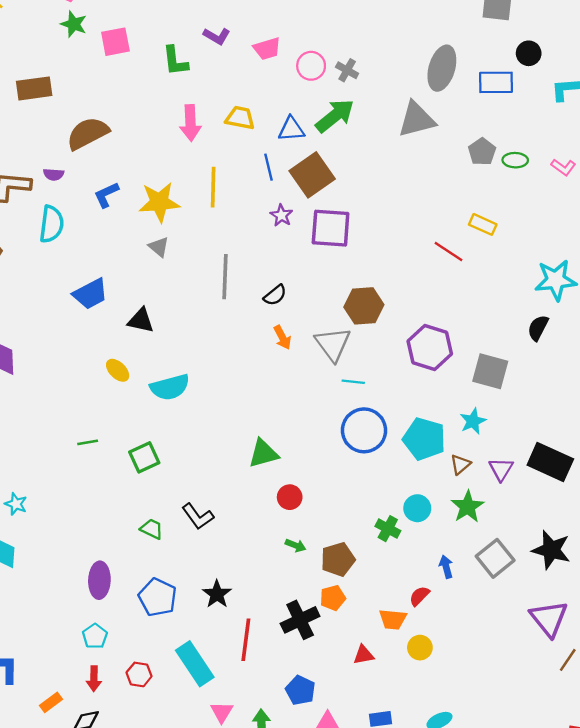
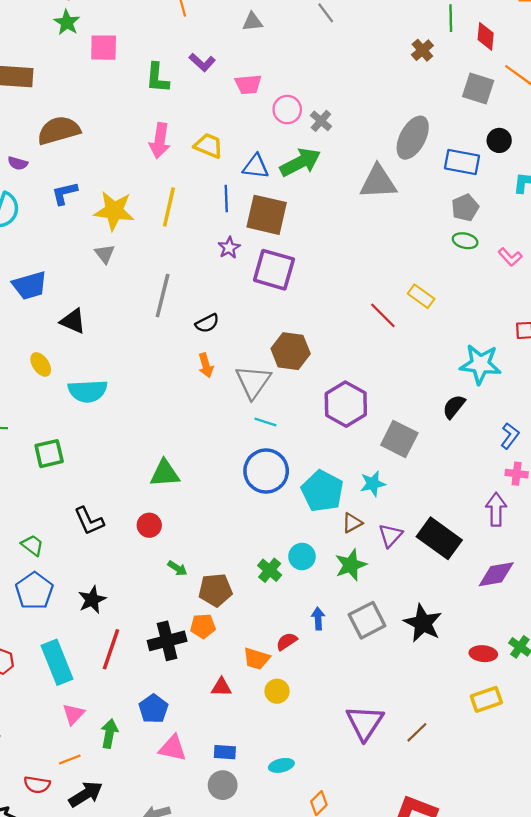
gray pentagon: (482, 152) -> (465, 208), moved
brown square: (312, 175) -> (267, 215), turned 36
red circle: (290, 497) -> (149, 525), moved
green trapezoid: (152, 529) -> (32, 545), moved
purple triangle: (549, 618) -> (365, 723), moved

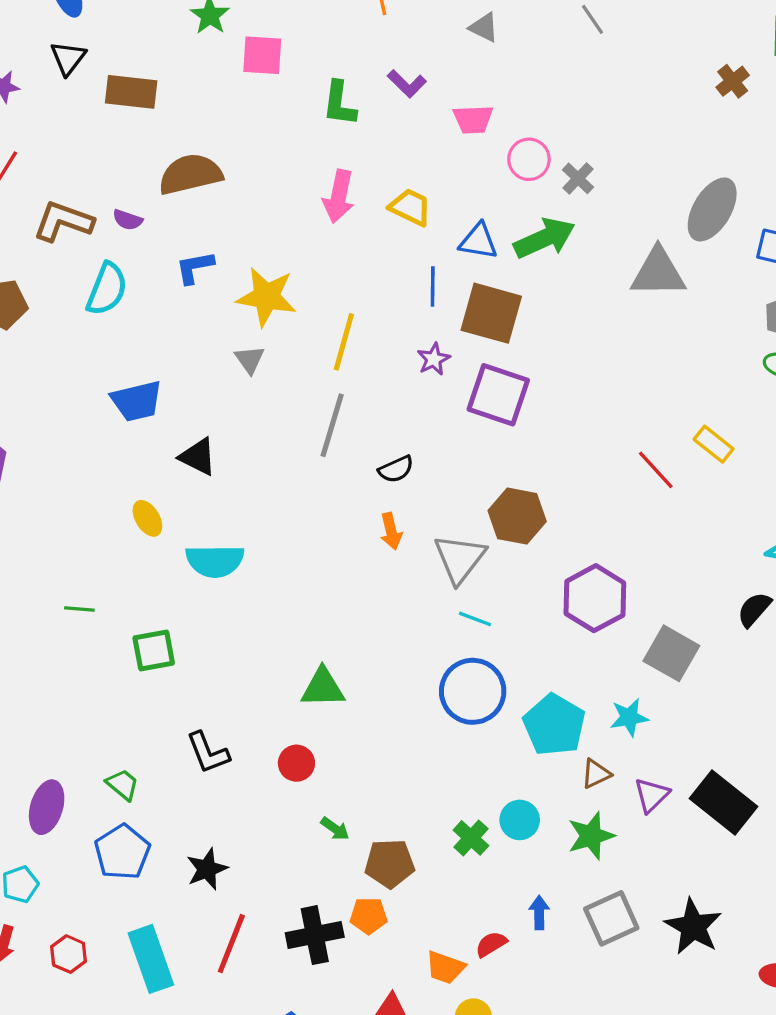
gray triangle: (253, 22) -> (484, 27), turned 30
yellow line: (169, 207) -> (344, 342), moved

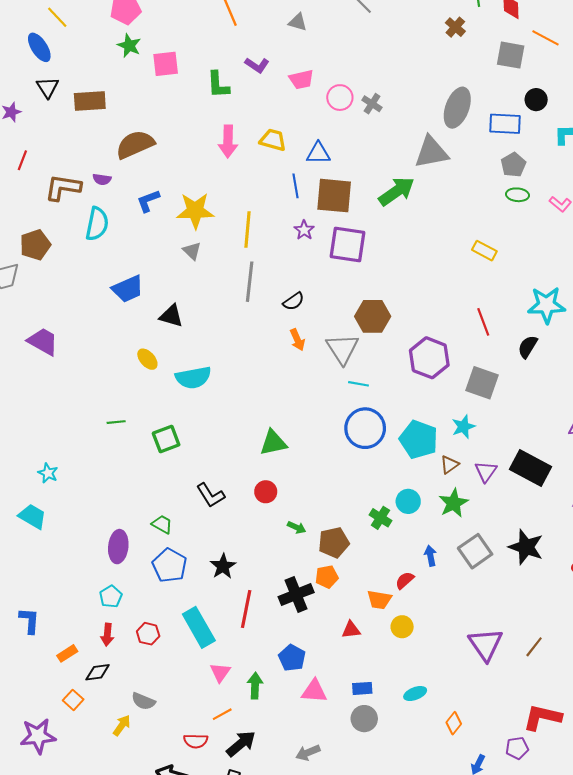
green arrow: (545, 238) -> (397, 191), moved
red line: (656, 470) -> (483, 322), moved, turned 32

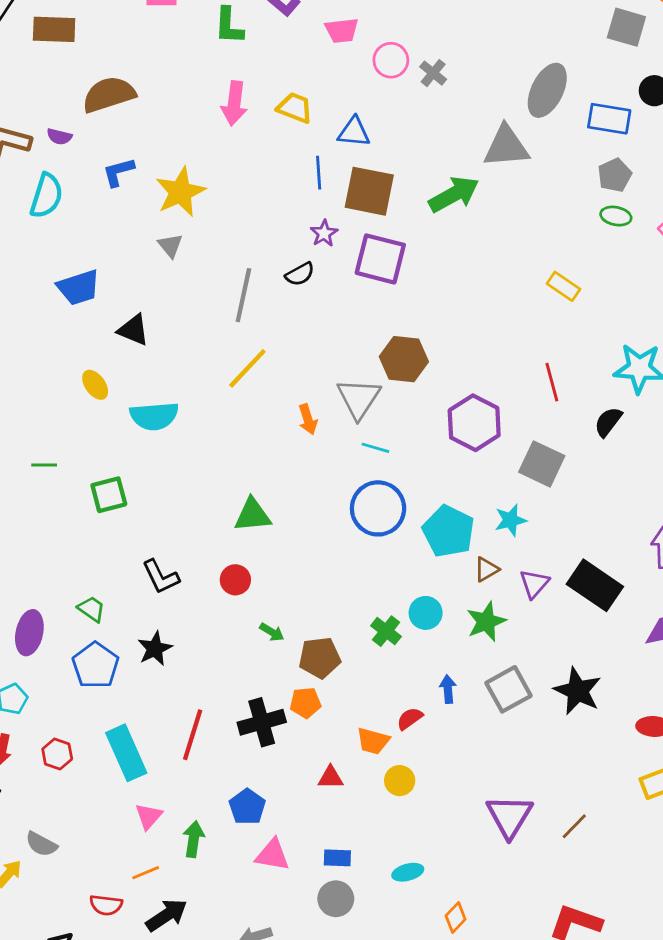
yellow star: (195, 211) -> (180, 192), turned -30
yellow line: (247, 230) -> (247, 368), moved, turned 32
black semicircle: (294, 301) -> (300, 274), moved
orange arrow: (297, 340) -> (308, 419), moved
black star: (223, 566) -> (155, 649), moved

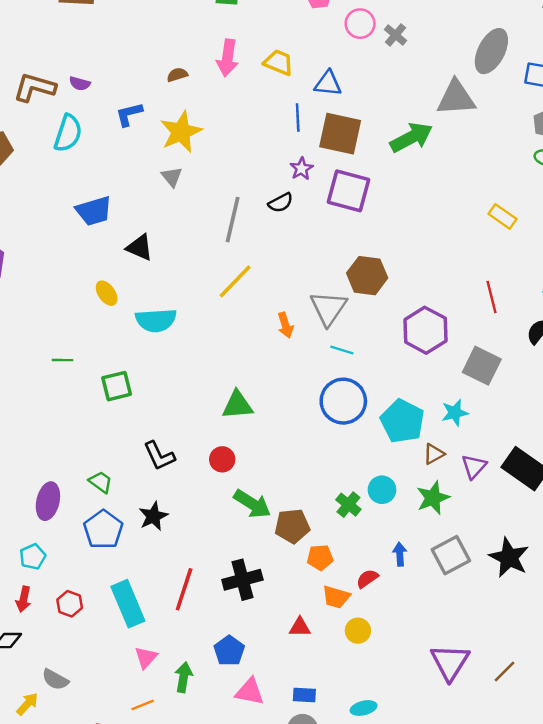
brown semicircle: (109, 94) -> (177, 75), moved, size x0.5
green arrow: (272, 632) -> (252, 504), size x1.8
orange pentagon: (305, 703) -> (320, 557), moved

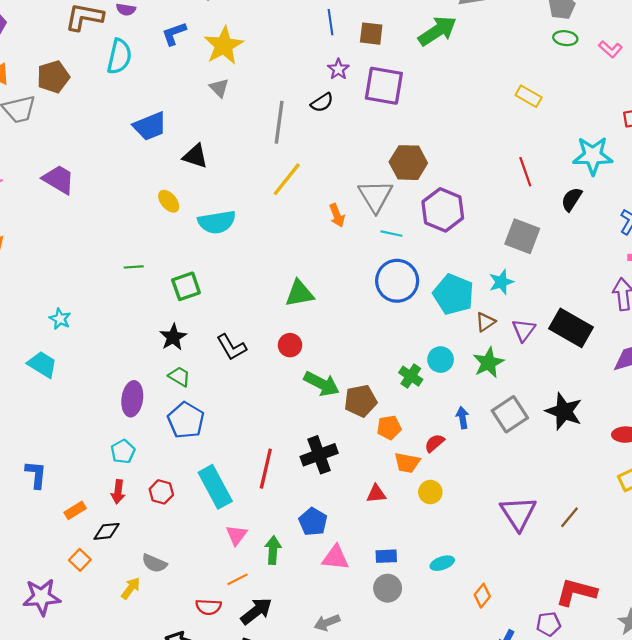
brown square: (340, 134) -> (371, 34), size x0.6
purple hexagon: (425, 330) -> (443, 210), moved
black star: (153, 516) -> (173, 337), moved

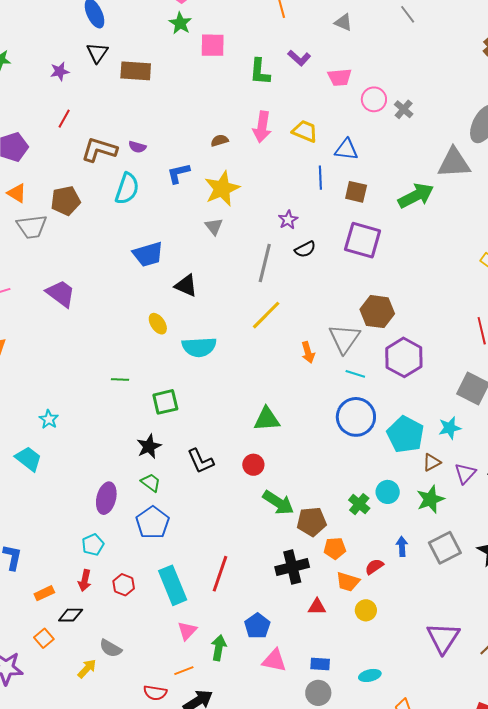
purple star: (338, 69) -> (288, 220), moved
black cross: (319, 455) -> (292, 567), moved

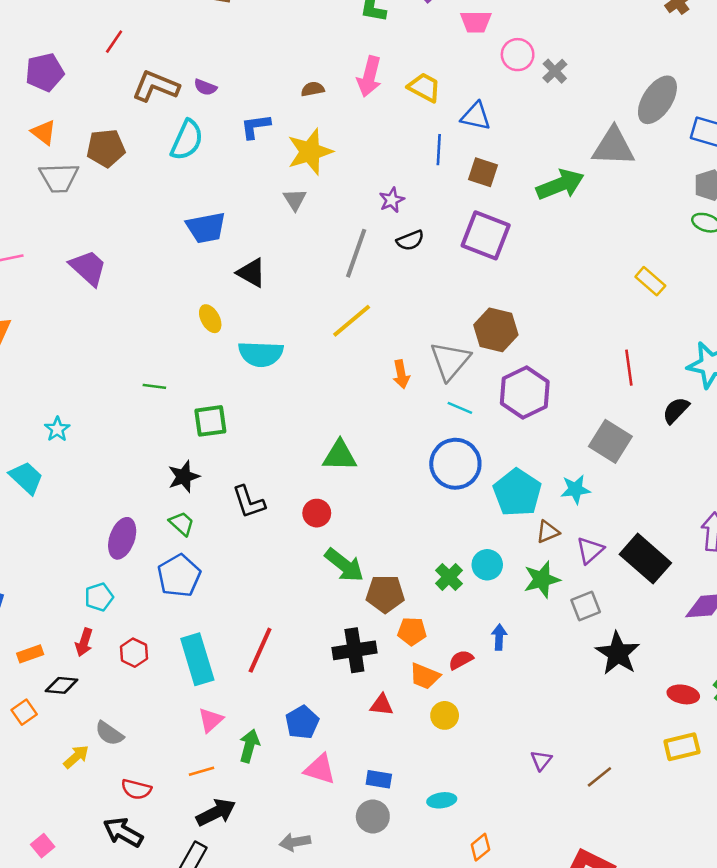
gray square: (445, 548) -> (586, 606), moved, size x0.7
purple triangle: (443, 638) -> (541, 760), size x0.5
red semicircle: (155, 693) -> (136, 789), moved

